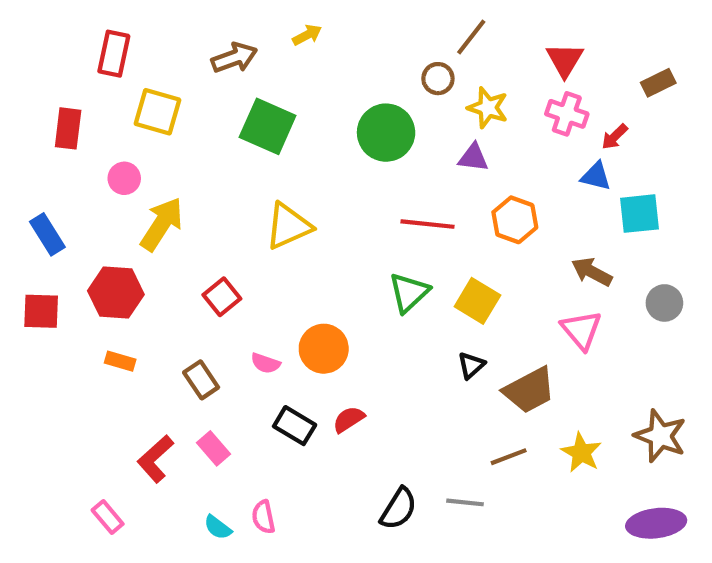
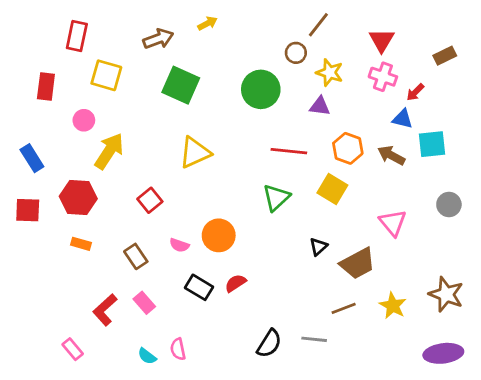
brown arrow: (592, 272) -> (391, 155), moved
yellow square: (477, 301) -> (332, 189), moved

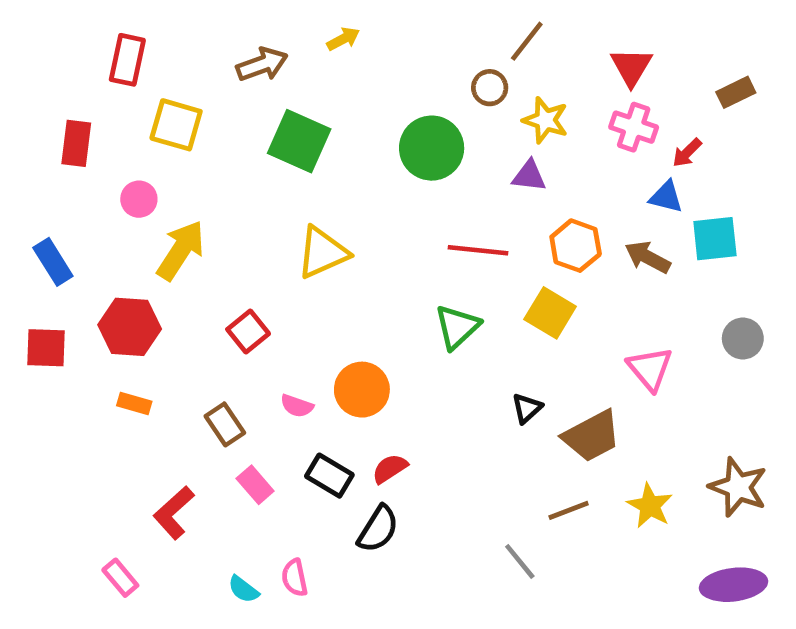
pink rectangle: (144, 303) -> (255, 485), moved
gray line: (314, 339) -> (520, 561), turned 45
black semicircle: (269, 344) -> (378, 529), moved

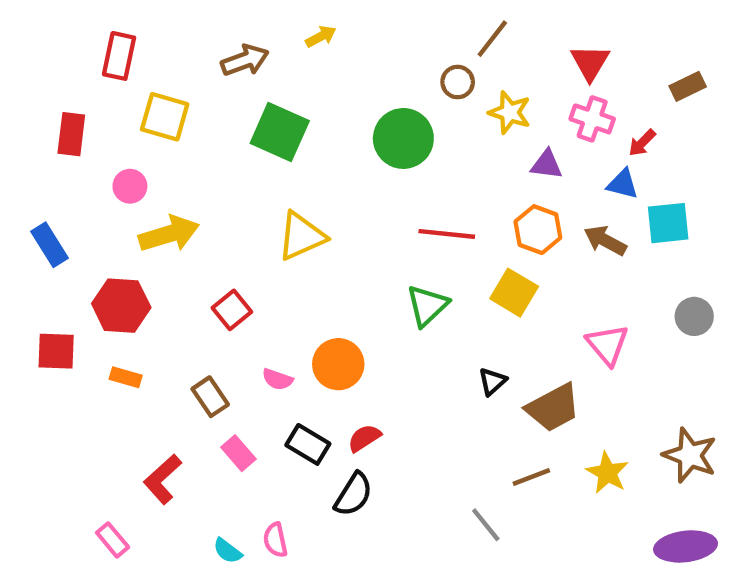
purple triangle: (529, 176) -> (547, 164), moved
yellow arrow: (181, 250) -> (169, 234), turned 40
red square: (46, 348) -> (56, 351), moved

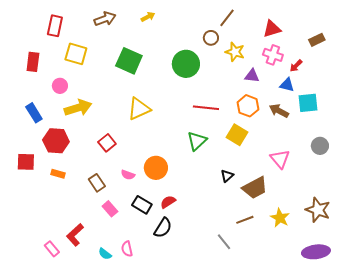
brown arrow: (245, 60) -> (105, 19), moved
red triangle: (590, 62) -> (272, 29), turned 42
blue rectangle: (50, 245) -> (34, 113), moved
red L-shape: (162, 479) -> (75, 235), moved

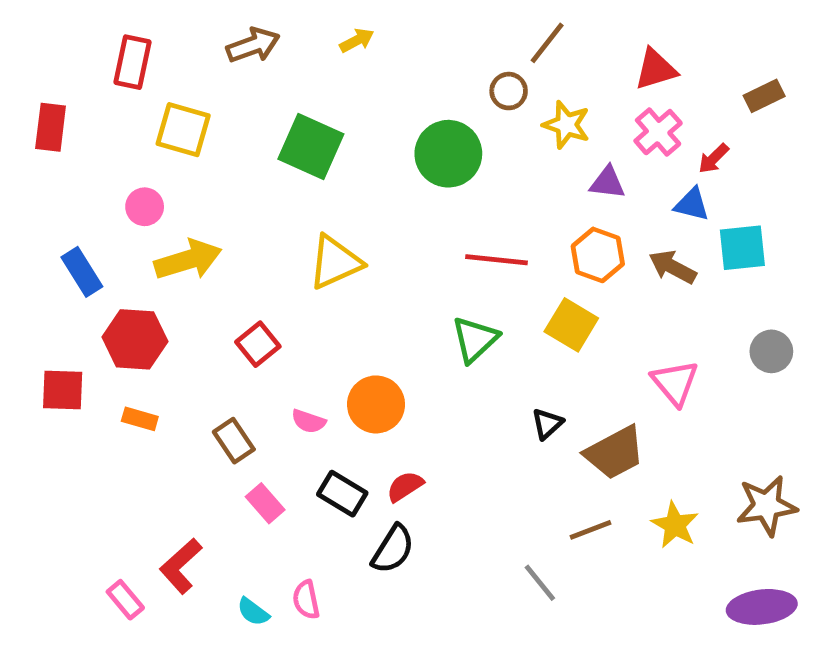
pink cross: (273, 55) -> (658, 132), turned 30
red rectangle: (33, 62) -> (51, 127), moved
brown star: (318, 210) -> (767, 506), turned -30

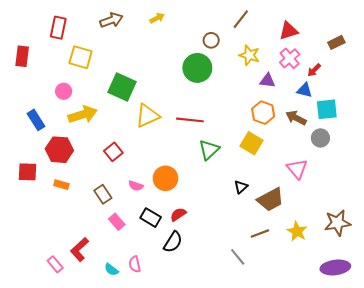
brown circle: (509, 91) -> (211, 40), moved
green square: (311, 146) -> (122, 87), moved
red line: (497, 260) -> (190, 120), moved
gray circle: (771, 351) -> (320, 138), moved

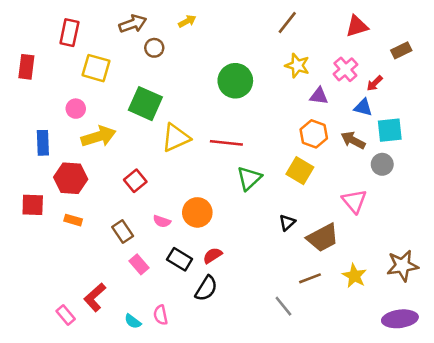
red triangle: (289, 31) -> (357, 26), moved
brown circle: (211, 40) -> (154, 48), moved
blue rectangle: (36, 120) -> (43, 143), turned 30

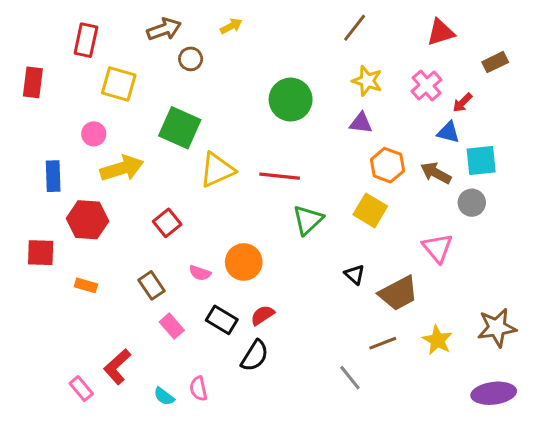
purple triangle: (319, 96) -> (361, 123), moved
orange rectangle: (73, 220) -> (86, 285), moved
black triangle: (287, 223) -> (355, 275), turned -36

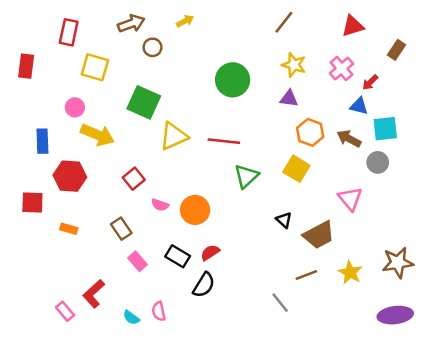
brown rectangle: (495, 62) -> (396, 50), turned -30
yellow arrow: (122, 168) -> (97, 135), turned 40
pink semicircle: (200, 273) -> (160, 205), moved

